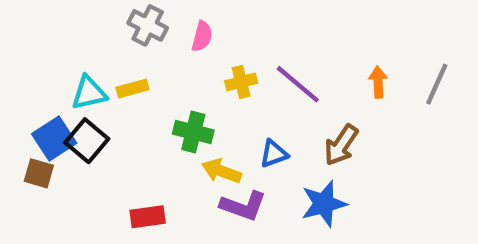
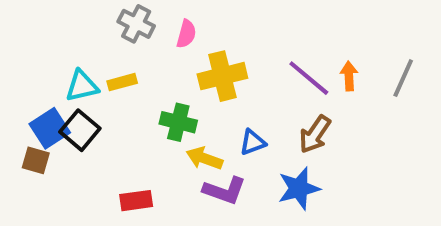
yellow cross: (241, 82) -> (222, 76), size x1.6
purple line: (298, 84) -> (309, 78), moved

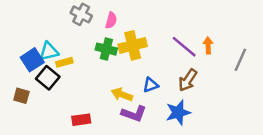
gray line: (403, 78) -> (240, 60), moved
yellow rectangle: (122, 82) -> (64, 62), moved
green cross: (178, 122) -> (106, 49), moved
blue square: (50, 128) -> (32, 60), moved

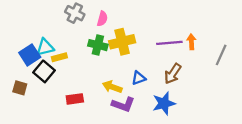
purple line: (184, 47) -> (169, 43), turned -45
red rectangle: (81, 120) -> (75, 99), moved

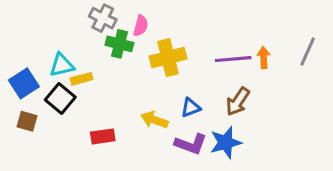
green cross: (98, 45) -> (119, 44), moved
blue square: (30, 55) -> (24, 83), moved
gray line: (221, 55) -> (308, 51), moved
purple L-shape: (123, 104) -> (191, 144), moved

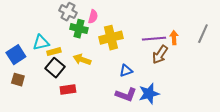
black square: (60, 99) -> (55, 68), moved
brown arrow: (238, 102) -> (160, 55), moved
yellow arrow: (154, 120) -> (82, 60), moved

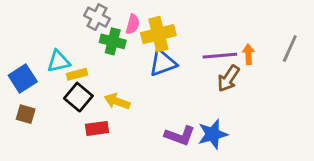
yellow cross: (111, 38) -> (158, 34), moved
yellow arrow: (82, 60) -> (117, 101), moved
blue triangle: (126, 71) -> (163, 63), moved, size x1.5

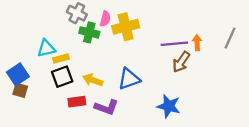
blue triangle: (163, 63) -> (129, 79), moved
blue square: (23, 78) -> (18, 74), moved
black square: (78, 97) -> (62, 77), turned 30
blue star: (213, 134) -> (169, 106), turned 30
purple L-shape: (180, 136) -> (106, 107), moved

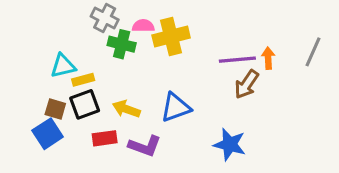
pink semicircle: (105, 19) -> (143, 26), turned -105
blue square: (18, 74) -> (48, 134), moved
brown square: (20, 90) -> (55, 109), moved

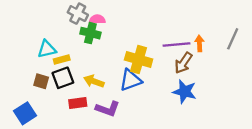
pink semicircle: (143, 26) -> (97, 19), moved
yellow cross: (171, 36) -> (139, 59), moved, turned 30
blue square: (48, 134) -> (25, 113), moved
blue star: (230, 144) -> (184, 92), moved

